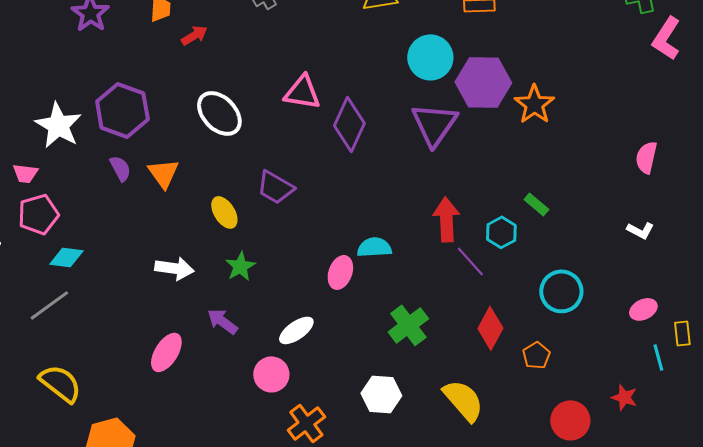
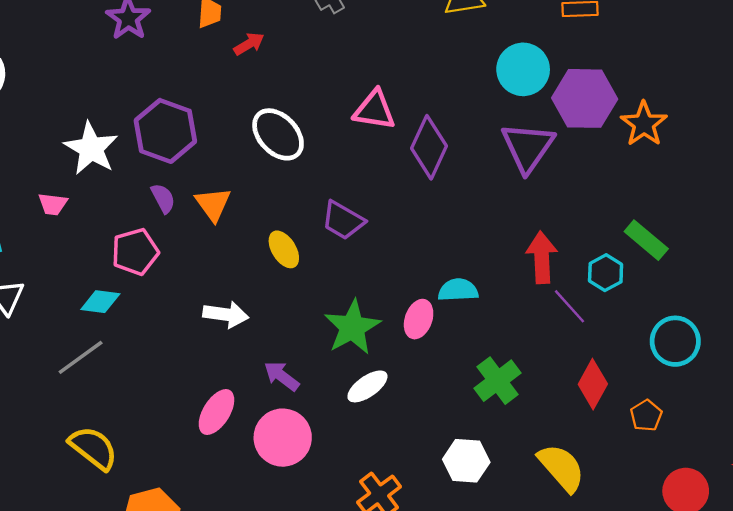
green rectangle: (536, 204) -> (646, 240), size x1.5
pink pentagon: (38, 214) -> (135, 252), moved
green star: (240, 266) -> (352, 327), moved, size x1.6
pink circle: (271, 374) -> (283, 438), moved, size x1.4

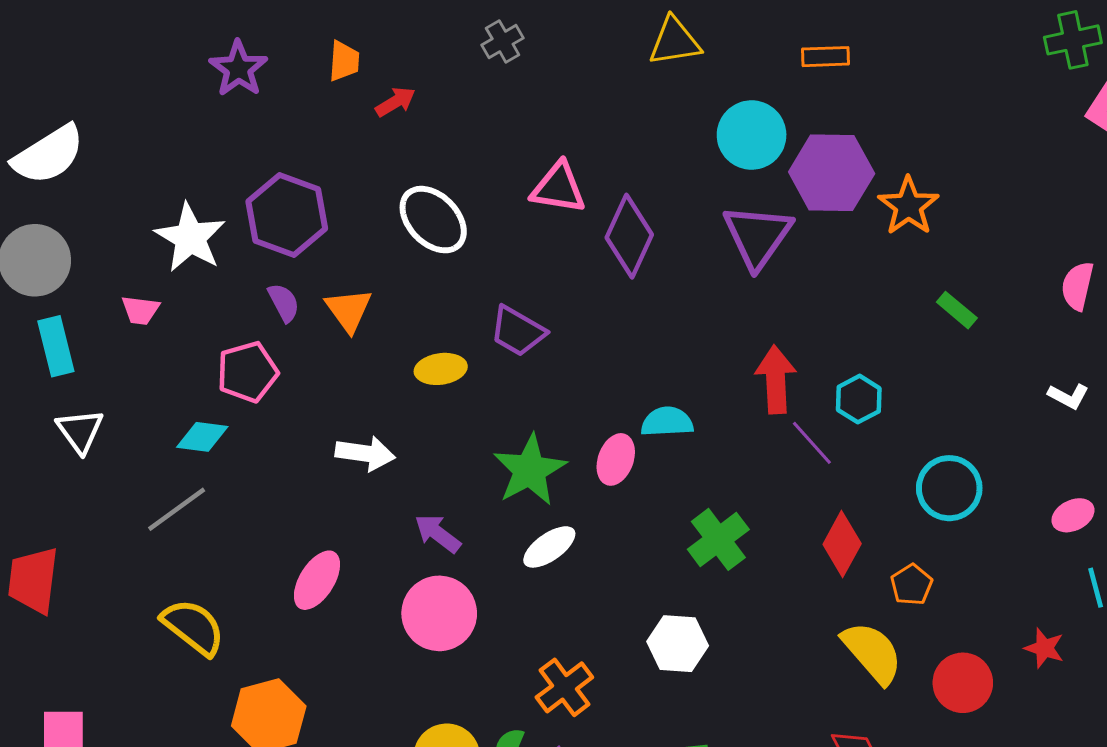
green rectangle: (646, 240) -> (957, 310), moved, size x0.7
yellow ellipse: (284, 249) -> (441, 369), turned -66
pink ellipse: (216, 412) -> (317, 580), moved
yellow semicircle: (561, 468) -> (872, 653), moved

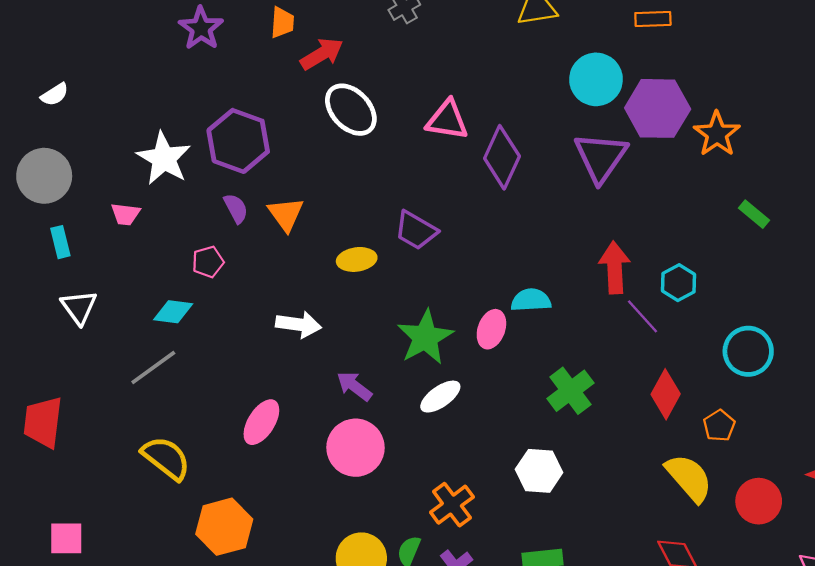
red arrow: (395, 102) -> (322, 54), size x1.4
white semicircle: (48, 155) -> (55, 94), size x0.5
white ellipse: (433, 220) -> (351, 110), moved
cyan rectangle: (56, 346) -> (60, 242), size x0.7
pink pentagon: (248, 372) -> (208, 262), size x0.7

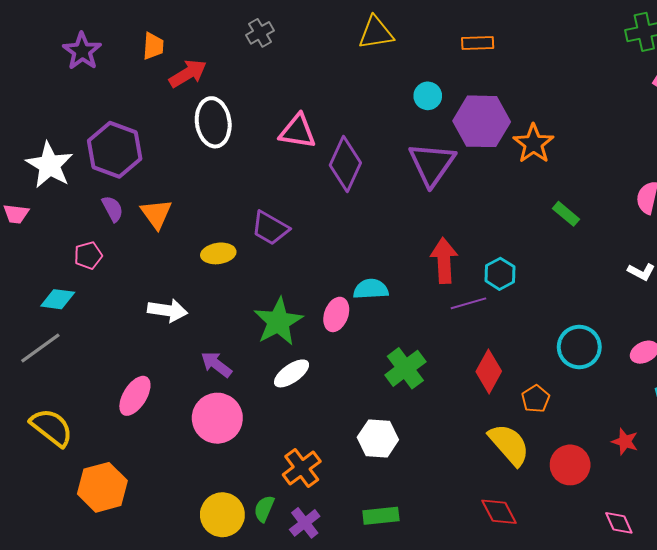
cyan circle: (596, 79) -> (428, 96), size x0.6
white ellipse: (351, 110) -> (213, 122), turned 36
purple line: (642, 316) -> (468, 303), turned -64
cyan circle: (748, 351) -> (579, 347), moved

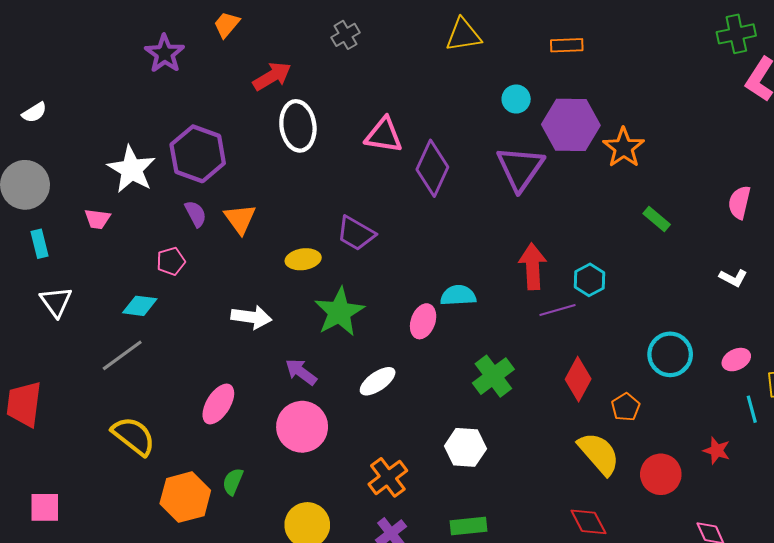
orange trapezoid: (153, 46) -> (227, 25), moved, turned -144
green star: (278, 322) -> (339, 312), moved
green semicircle: (264, 509) -> (233, 482), moved

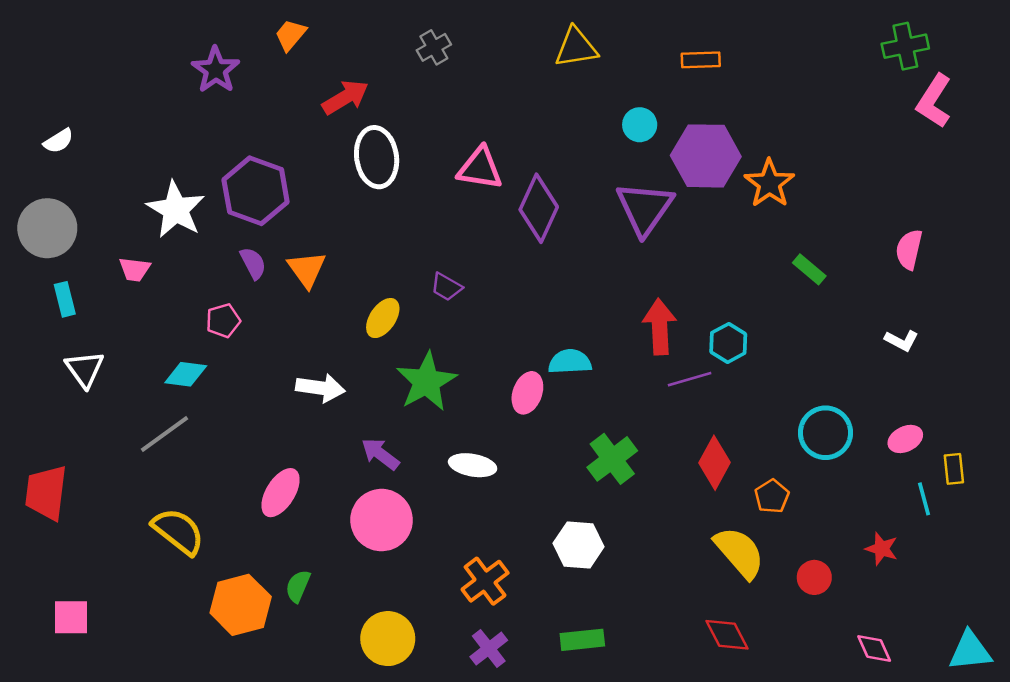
purple trapezoid: (356, 233) -> (446, 287), size x0.7
yellow ellipse: (303, 259) -> (383, 318), turned -48
white ellipse: (378, 381) -> (473, 465), turned 45
red circle: (661, 474) -> (814, 577), size x0.7

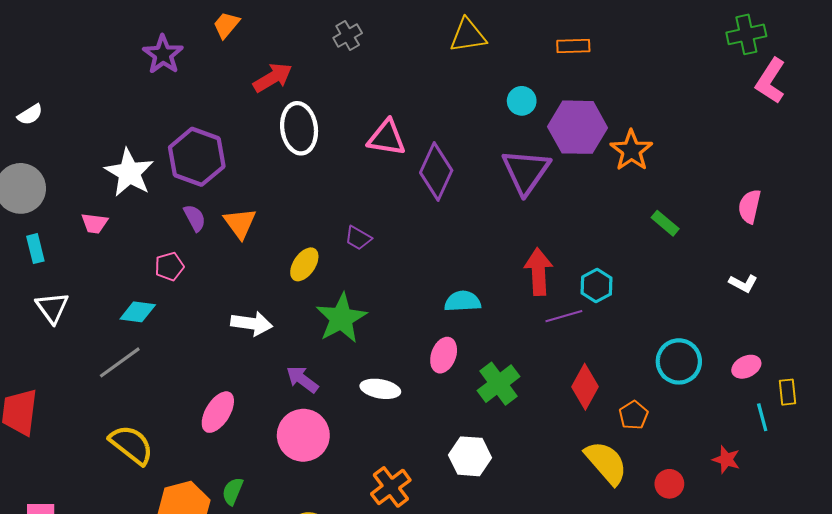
pink ellipse: (527, 393) -> (444, 355), moved

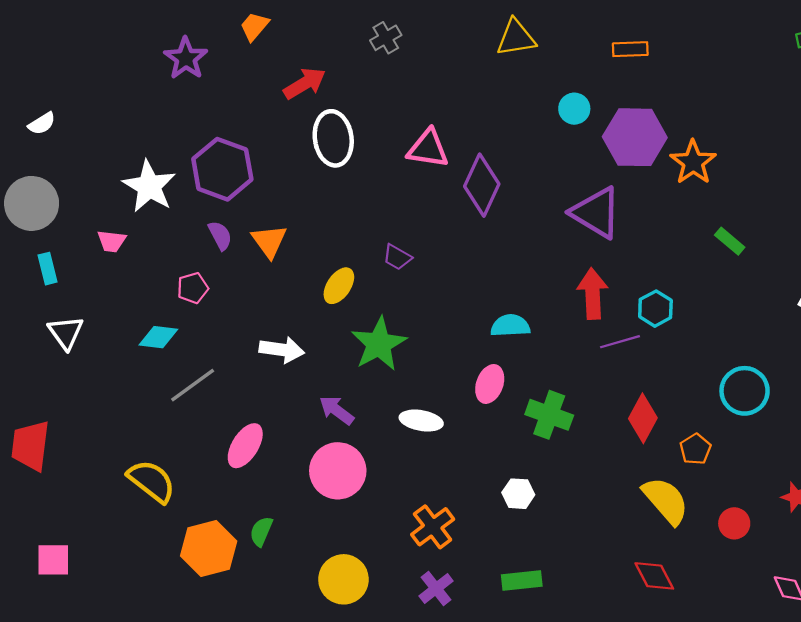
purple triangle: (526, 172) -> (596, 213), moved, turned -34
gray line: (120, 362) -> (193, 385), moved
green cross: (498, 384) -> (549, 415), turned -33
white hexagon: (470, 456) -> (518, 494), size x0.7

